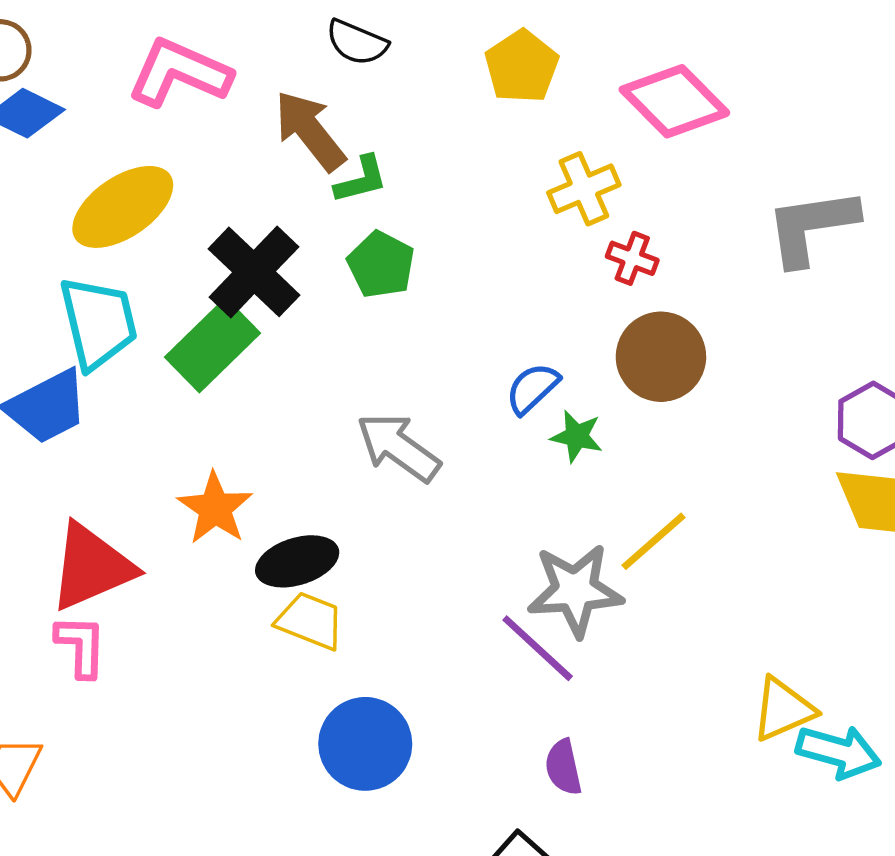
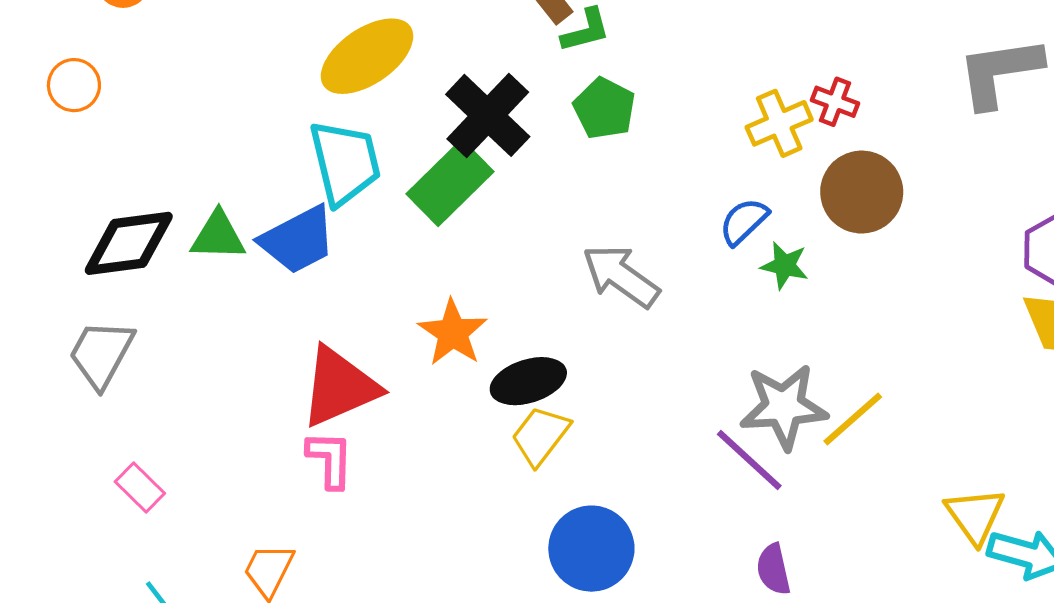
yellow cross: (584, 189) -> (779, 123), moved
yellow line: (654, 541) -> (853, 419), moved
yellow trapezoid: (310, 621) -> (540, 436), turned -74
yellow triangle: (783, 709) -> (975, 515), turned -42

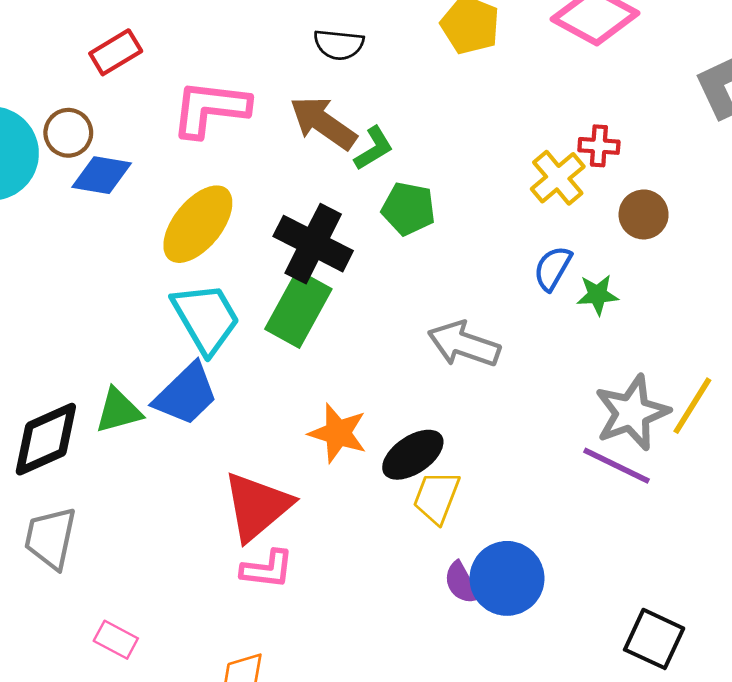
brown circle: (862, 192) -> (644, 214), size x0.7
pink L-shape: (330, 459) -> (267, 569), turned 112
purple semicircle: (773, 569) -> (461, 583), moved

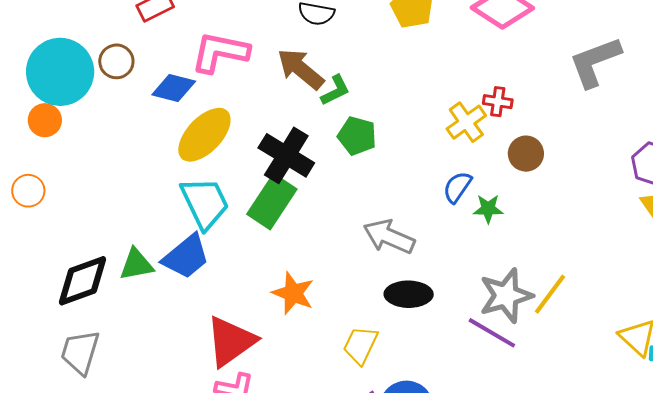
blue diamond: (102, 175) -> (174, 88), moved
black ellipse: (413, 455) -> (409, 294), moved, turned 30

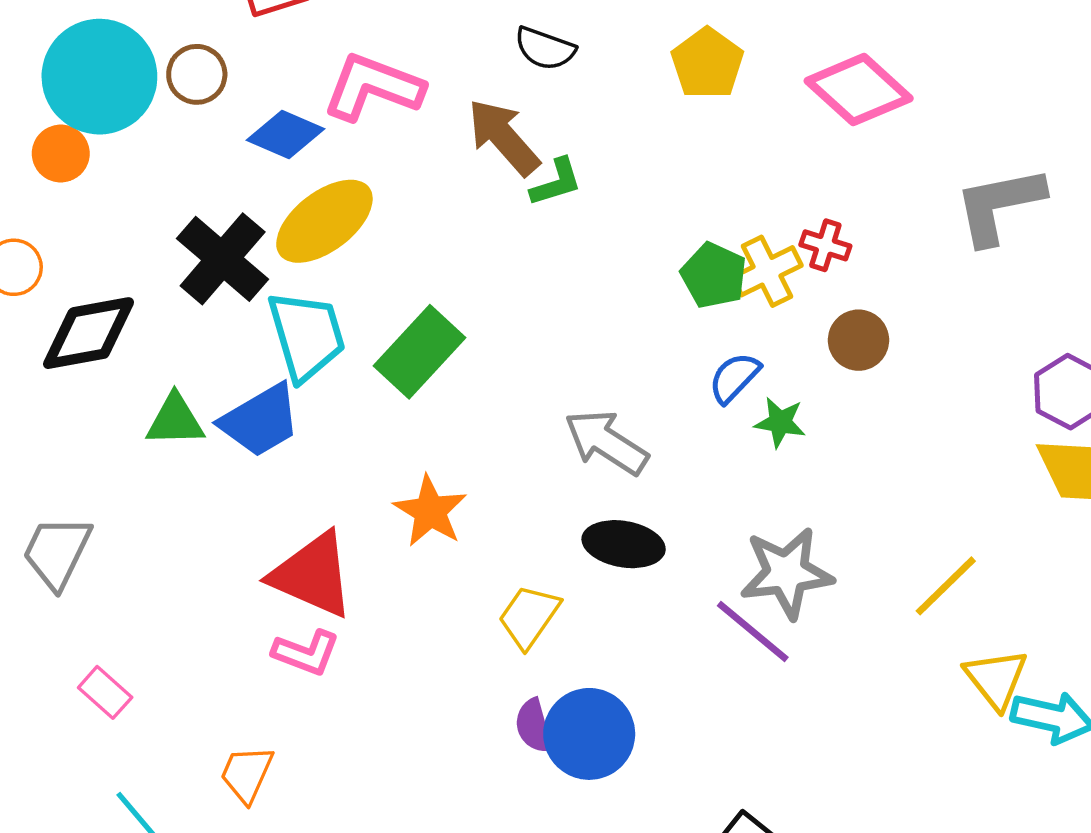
green pentagon: (357, 136) -> (714, 275), moved
black cross: (286, 155) -> (223, 259), moved
black diamond: (83, 281) -> (89, 333), moved
yellow line: (550, 294) -> (946, 586), moved
red triangle: (231, 341) -> (312, 575), turned 50

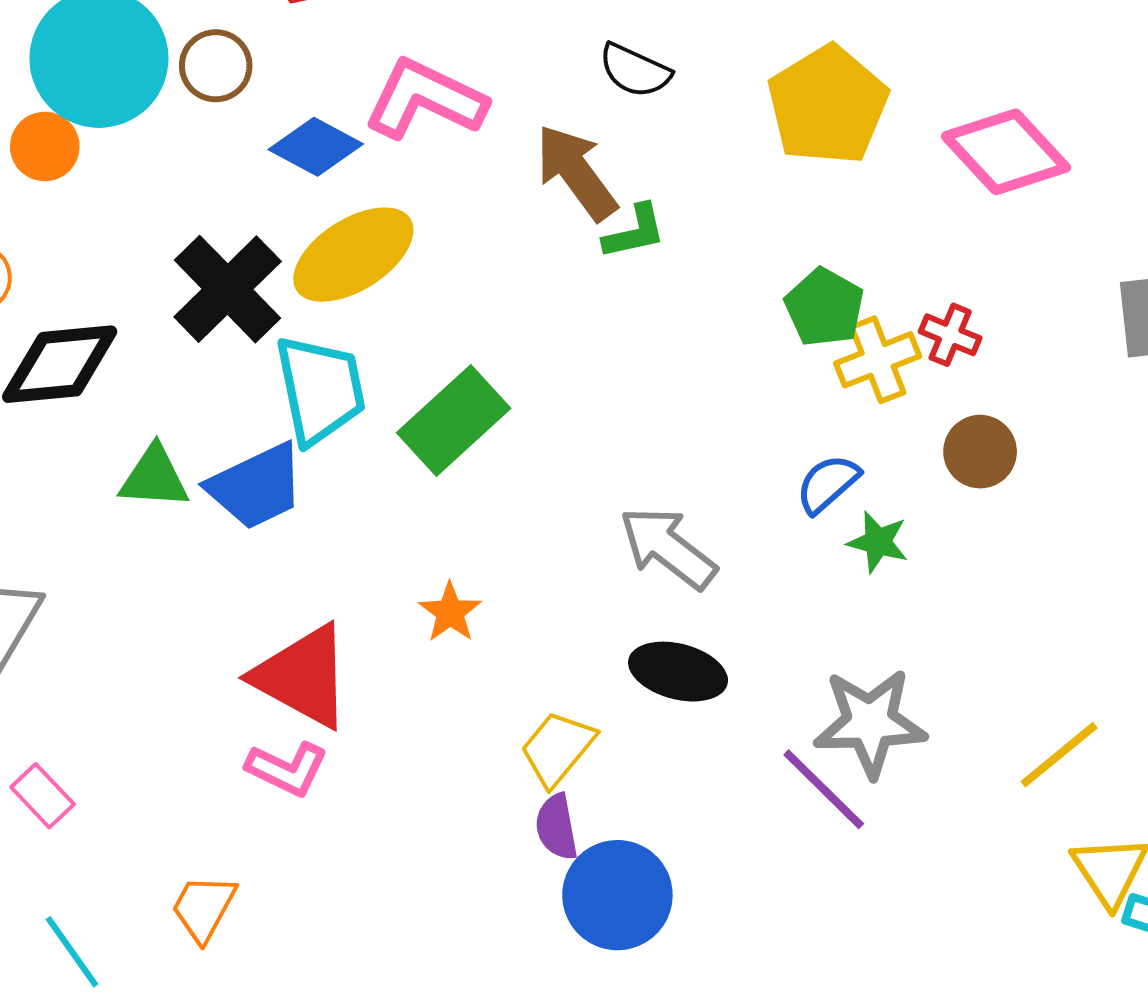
yellow pentagon: (707, 63) -> (828, 105), size x1.4
green pentagon: (714, 275) -> (824, 307), moved
orange star: (430, 511) -> (450, 612), size x0.7
purple semicircle: (534, 726) -> (557, 827), moved

